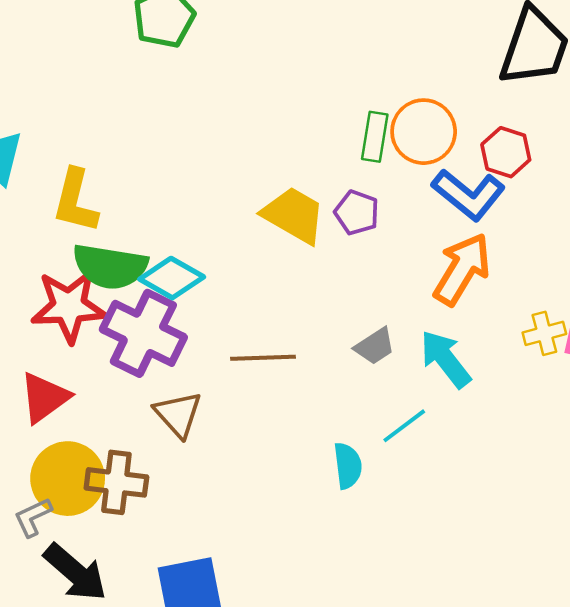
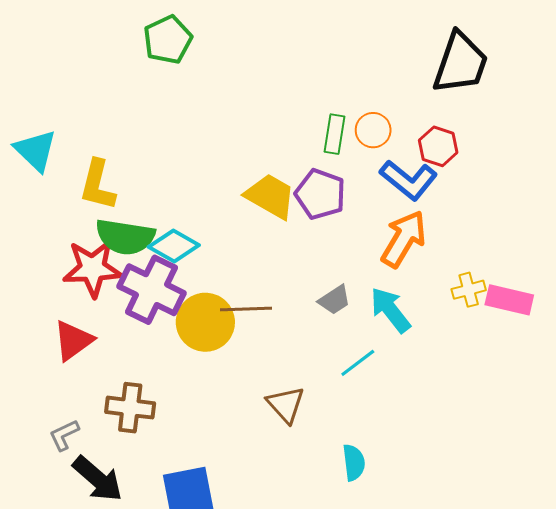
orange circle: (424, 132) -> (373, 130), size x0.7
purple pentagon: (357, 213) -> (320, 194), size x1.4
brown triangle: (178, 414) -> (286, 405), moved
cyan semicircle: (348, 466) -> (354, 463), moved
yellow circle: (68, 479) -> (205, 322), moved

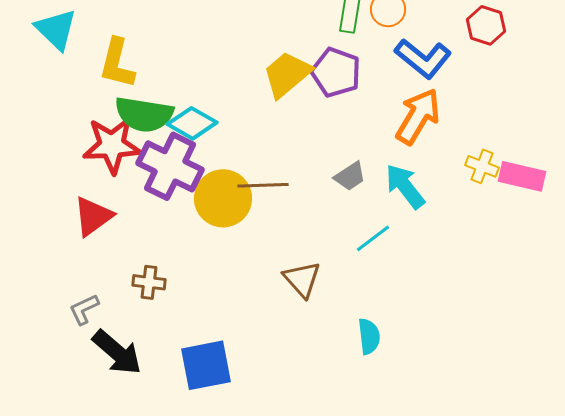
red hexagon: (438, 146) -> (486, 25), moved
yellow trapezoid: (270, 196) -> (287, 74), turned -70
yellow cross: (469, 290) -> (482, 166), turned 36
brown cross: (130, 408) -> (149, 282), size x0.7

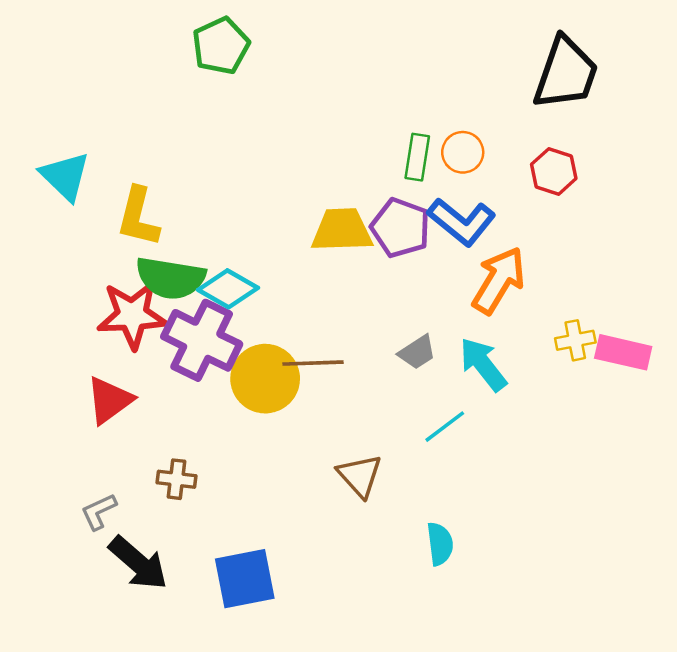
red hexagon: (486, 25) -> (554, 171), moved
blue L-shape: (423, 58) -> (462, 222), moved
yellow trapezoid: (287, 74) -> (342, 230), turned 38
yellow cross: (482, 166) -> (575, 340), turned -32

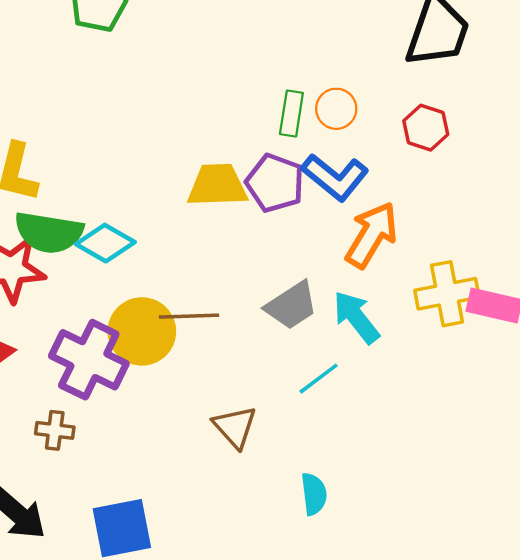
purple cross: (202, 340) -> (89, 360), moved
yellow cross: (575, 340) -> (447, 294), size x1.6
gray trapezoid: (417, 352) -> (291, 306), size x1.4

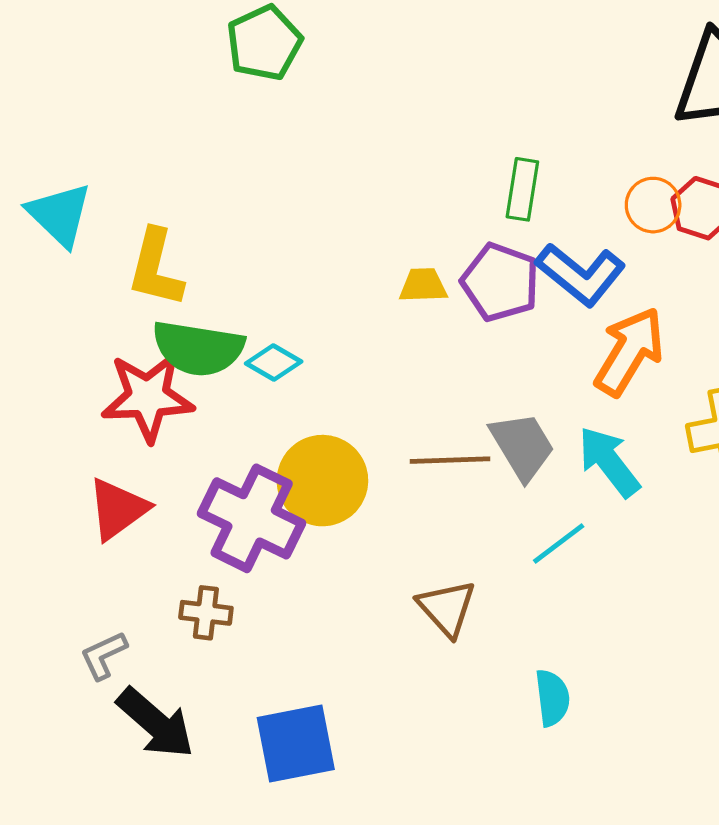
orange circle: (336, 109) -> (653, 205), moved
yellow trapezoid: (217, 185) -> (423, 285), size x0.6
cyan diamond: (105, 243) -> (274, 362), size x0.7
gray trapezoid: (291, 306) -> (522, 446), turned -88
brown line: (189, 316) -> (450, 460), moved

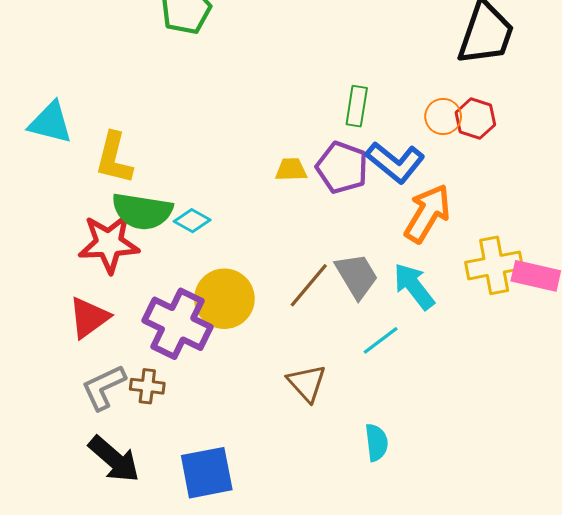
cyan triangle: (60, 214) -> (50, 123), turned -30
brown line: (450, 460) -> (309, 285), turned -48
gray L-shape: (104, 655) -> (104, 387), moved, size x1.4

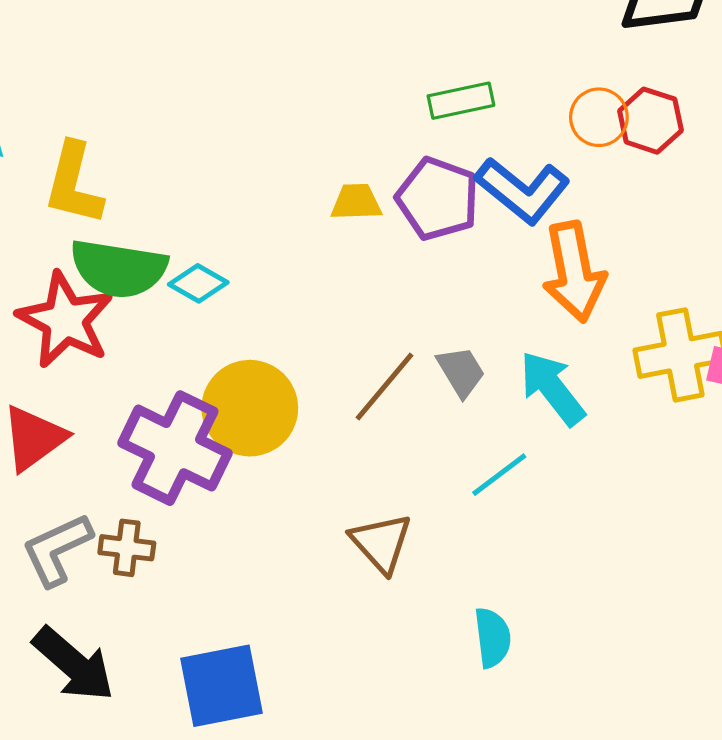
green rectangle: (357, 106) -> (461, 101), turned 69
orange arrow: (427, 213) -> (574, 272), turned 138
red star: (109, 244) -> (65, 320), turned 30
gray trapezoid: (357, 276) -> (461, 372), size x0.7

